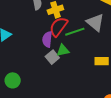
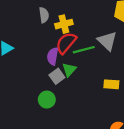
green triangle: (63, 50) -> (69, 70), turned -40
green circle: (13, 80) -> (47, 100), moved

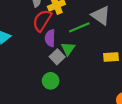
red semicircle: (66, 43) -> (42, 20), moved

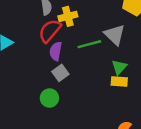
green triangle: (68, 49) -> (119, 67), moved

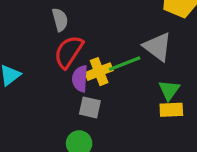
yellow cross: (68, 16) -> (99, 72), moved
gray square: (60, 73) -> (90, 107), turned -35

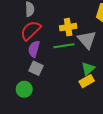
yellow cross: (99, 72) -> (68, 27), moved
yellow rectangle: (171, 110) -> (87, 81), turned -40

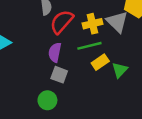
red semicircle: (31, 30) -> (62, 22), moved
gray triangle: (87, 40) -> (117, 22), moved
yellow rectangle: (87, 81) -> (100, 62), moved

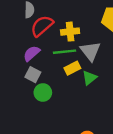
gray triangle: (117, 22) -> (90, 51), moved
purple semicircle: (55, 52) -> (32, 53), turned 30
green circle: (47, 100) -> (43, 93), moved

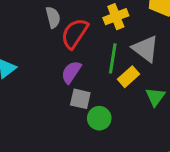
yellow cross: (70, 32) -> (116, 17), moved
green line: (65, 52) -> (113, 58), turned -60
green triangle: (89, 78) -> (155, 97), moved

